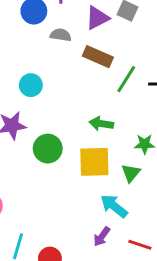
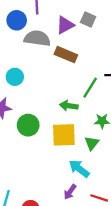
gray semicircle: (61, 35) -> (37, 38), size x1.6
green line: (126, 79) -> (90, 88), moved

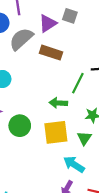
gray semicircle: (37, 38) -> (21, 39), turned -45

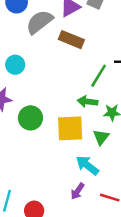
green arrow: (58, 103) -> (87, 102), moved

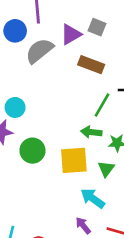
brown rectangle: (71, 40) -> (91, 65), moved
cyan circle: (15, 65) -> (15, 107), moved
purple arrow: (77, 191) -> (83, 225), turned 108

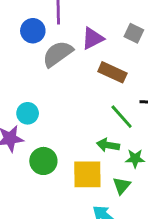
gray square: (97, 27) -> (134, 33), moved
green line: (102, 105) -> (122, 117), turned -75

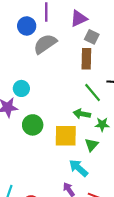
gray square: (134, 33) -> (92, 37), moved
purple triangle: (93, 38) -> (79, 18), moved
brown rectangle: (112, 72) -> (86, 59), turned 66

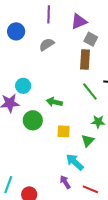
blue circle: (27, 26) -> (16, 31), moved
gray semicircle: (45, 44) -> (47, 44), size x0.7
green arrow: (82, 114) -> (54, 102), moved
yellow square: (66, 136) -> (64, 131), size x0.6

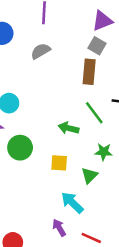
purple triangle: (79, 21) -> (102, 21), moved
green arrow: (54, 102) -> (68, 128), moved

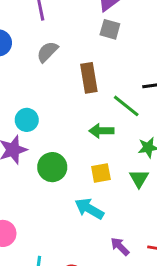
brown rectangle: (89, 72) -> (89, 78), moved
cyan arrow: (72, 203) -> (89, 209), moved

